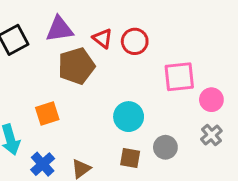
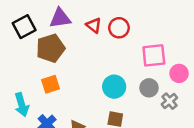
brown pentagon: (76, 66) -> (50, 48), moved
gray cross: (211, 135) -> (169, 101), moved
gray circle: (165, 147) -> (149, 88), moved

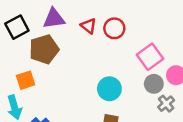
pink square: (154, 55) -> (150, 57), turned -30
orange square: (50, 84) -> (26, 80), moved
gray circle: (149, 88) -> (154, 84), moved

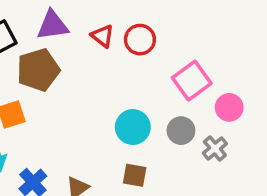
gray circle: (154, 84) -> (181, 131), moved

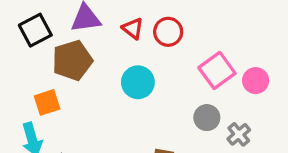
pink circle: (229, 107) -> (256, 81), moved
cyan circle: (133, 127) -> (138, 82), moved

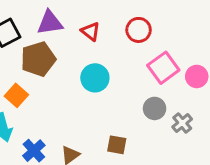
red circle: (168, 32) -> (139, 30), moved
orange square: (47, 102) -> (16, 95), turned -30

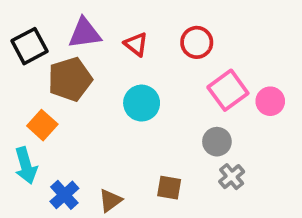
gray cross: (182, 123) -> (232, 177), moved

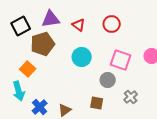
pink square: (228, 90) -> (121, 60), moved, turned -35
gray circle: (217, 142) -> (108, 80), moved

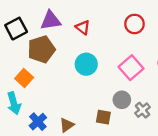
red circle: (112, 24) -> (134, 24), moved
pink square: (121, 60) -> (131, 68), turned 30
gray circle: (108, 80) -> (122, 100), moved

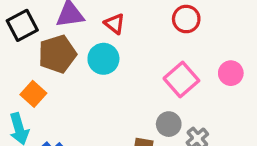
cyan circle: (86, 64) -> (103, 59), moved

